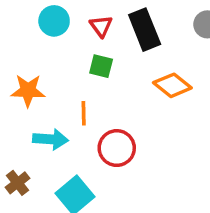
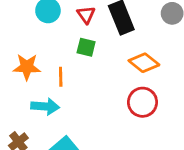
orange line: (84, 113) -> (61, 77), moved
red circle: (117, 148) -> (142, 102), moved

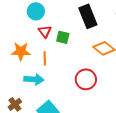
red triangle: (86, 15) -> (45, 31), moved
red circle: (142, 102) -> (86, 79), moved

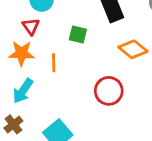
red triangle: (45, 31) -> (31, 26), moved
cyan arrow: (34, 79) -> (23, 91), moved, turned 120

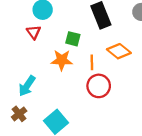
orange star: (21, 53) -> (62, 60), moved
orange line: (54, 63) -> (92, 62), moved

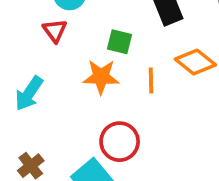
cyan arrow: (27, 86) -> (29, 93), moved
red circle: (99, 86) -> (120, 142), moved

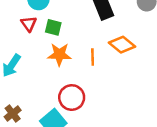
green square: (120, 42) -> (53, 27), moved

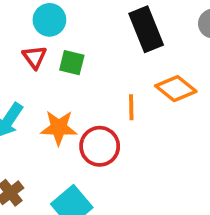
orange star: (59, 54) -> (59, 128), moved
red circle: (72, 98) -> (100, 146), moved

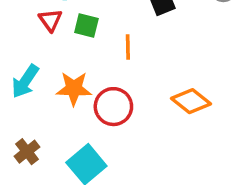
orange diamond: (176, 89) -> (191, 101), moved
orange line: (131, 107) -> (128, 47), moved

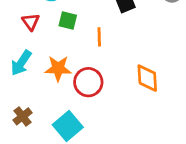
red triangle: (50, 20) -> (31, 22), moved
orange diamond: (191, 101) -> (147, 78), turned 48

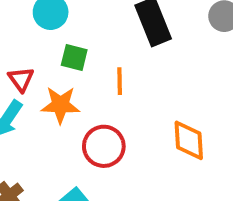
red triangle: (31, 22) -> (21, 79), moved
orange star: (58, 68) -> (60, 105), moved

